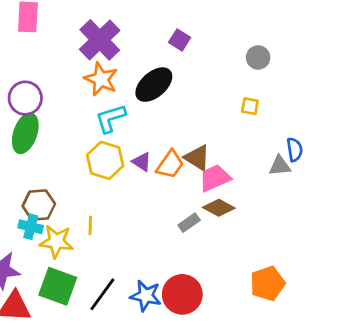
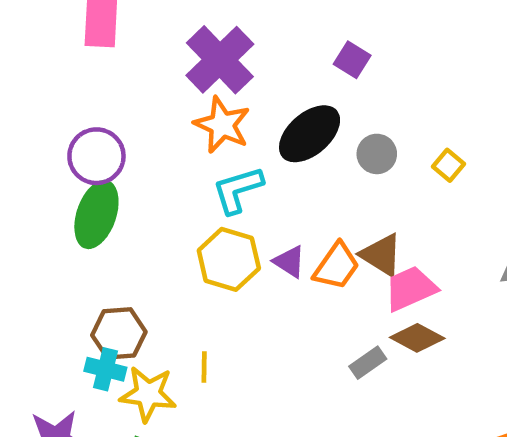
gray circle: (258, 58) -> (377, 154), moved
yellow square: (250, 106) -> (449, 165), moved, turned 30

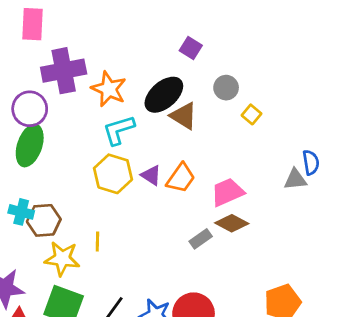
purple cross: (220, 60) -> (64, 71), moved, turned 33
gray circle: (377, 154) -> (226, 88), moved
brown triangle: (381, 255) -> (184, 116), moved
cyan cross: (105, 369) -> (21, 212), moved

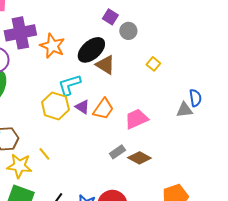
gray circle: (226, 88) -> (128, 31), moved
cyan L-shape: (119, 130) -> (69, 85), moved
brown diamond: (232, 223) -> (139, 158), moved
yellow line: (97, 242) -> (44, 154), turned -40

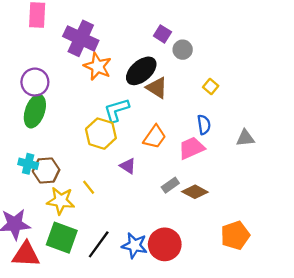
purple cross: (20, 33) -> (81, 38), moved, turned 36
blue semicircle: (195, 98) -> (204, 125), moved
purple triangle: (82, 107) -> (128, 166), moved

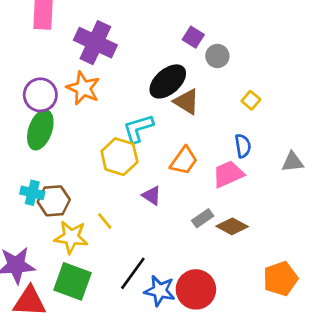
orange star: (98, 66) -> (83, 88), moved
black line: (99, 244) -> (133, 273), moved

